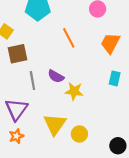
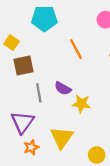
yellow circle: (79, 134) -> (97, 155), moved
orange star: (16, 136) -> (31, 147), moved

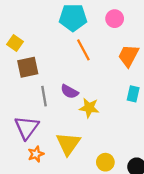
cyan pentagon: (44, 19) -> (73, 17), moved

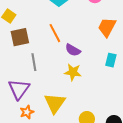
orange line: (83, 50) -> (55, 33), moved
purple semicircle: (69, 92) -> (73, 50), moved

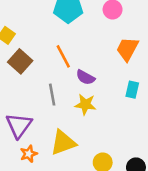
brown square: (20, 37) -> (20, 61), turned -36
gray line: (34, 62) -> (52, 95), moved
yellow triangle: (55, 103) -> (63, 143), turned 35

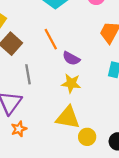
gray line: (52, 95) -> (28, 74), moved
yellow triangle: (63, 143) -> (68, 118), moved, turned 30

